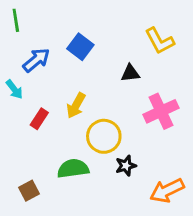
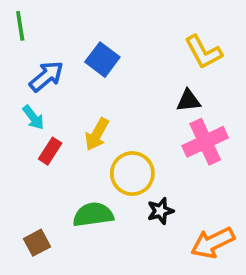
black triangle: (130, 73) -> (188, 101), moved
cyan arrow: (14, 89) -> (33, 117), moved

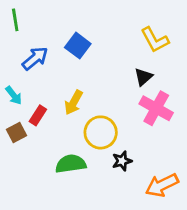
black triangle: (188, 101) -> (143, 77), turned -36
cyan arrow: (33, 117) -> (14, 95), moved
pink cross: (205, 142) -> (156, 108), turned -36
brown square: (37, 243) -> (17, 132), moved

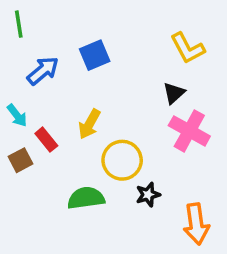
blue square: (78, 46) -> (95, 55), turned 30
red rectangle: (38, 115) -> (46, 140), turned -72
orange arrow: (162, 185) -> (196, 224), turned -72

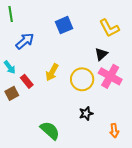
blue square: (95, 55) -> (64, 25), moved
yellow circle: (122, 160) -> (82, 79), moved
green semicircle: (86, 198) -> (50, 131), moved, turned 50
orange arrow: (196, 224) -> (114, 131), size x0.6

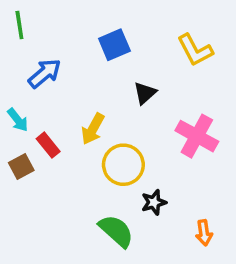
black triangle: (101, 54) -> (145, 93), moved
yellow circle: (82, 79) -> (123, 165), moved
green semicircle: (50, 131) -> (116, 231), moved

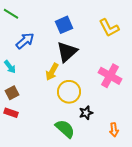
green line: (19, 25) -> (11, 14), turned -49
black triangle: (145, 93) -> (67, 52), moved, size x1.6
red rectangle: (48, 145) -> (11, 113), moved, turned -32

